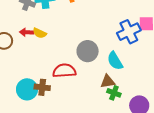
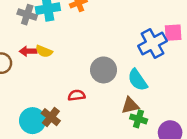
red semicircle: (64, 71) -> (77, 95), size x0.6
brown cross: (42, 87) -> (51, 117), turned 35

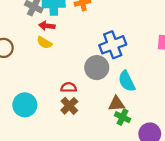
blue cross: (152, 43) -> (113, 45), moved
red arrow: (28, 51) -> (47, 26), moved
brown cross: (51, 117) -> (69, 106), moved

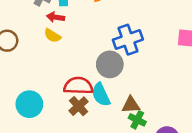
cyan semicircle: (127, 81) -> (101, 95), moved
red semicircle: (69, 87) -> (78, 86), size x1.6

